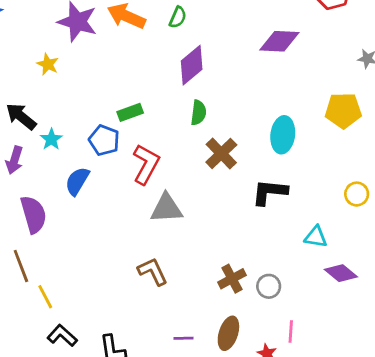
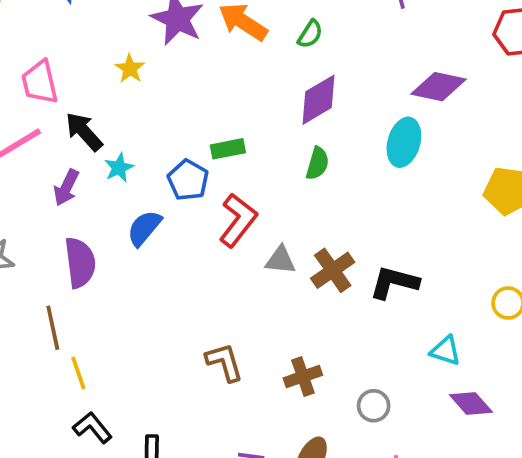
cyan ellipse: (283, 135) -> (404, 142), moved
brown cross: (221, 153) -> (333, 270), moved
gray triangle: (166, 208) -> (280, 260), moved, size x0.7
brown cross: (232, 279) -> (303, 377), moved

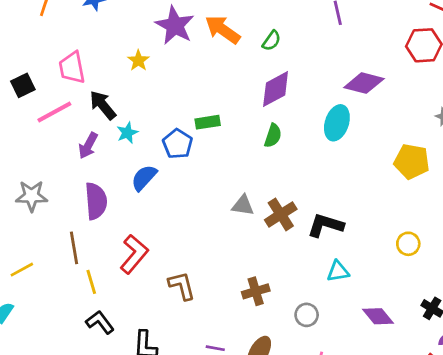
red L-shape: (238, 220) -> (134, 254), moved
cyan triangle: (446, 351) -> (338, 271), moved, turned -30
brown L-shape: (224, 362) -> (182, 286), moved

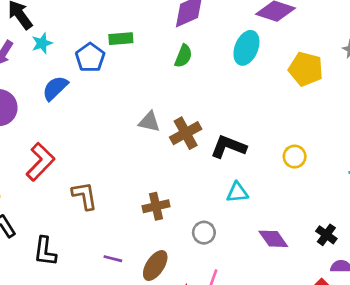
yellow pentagon: (412, 161) -> (306, 69), moved
yellow circle: (408, 244) -> (295, 157), moved

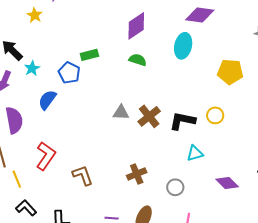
green semicircle: (183, 56) -> (138, 60), turned -84
yellow pentagon: (306, 69) -> (230, 72), moved
yellow circle: (295, 157) -> (215, 115), moved

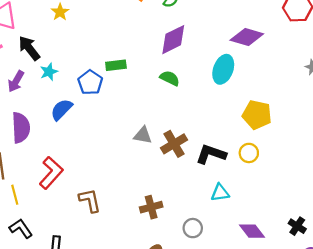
yellow pentagon: (230, 72) -> (257, 115), moved

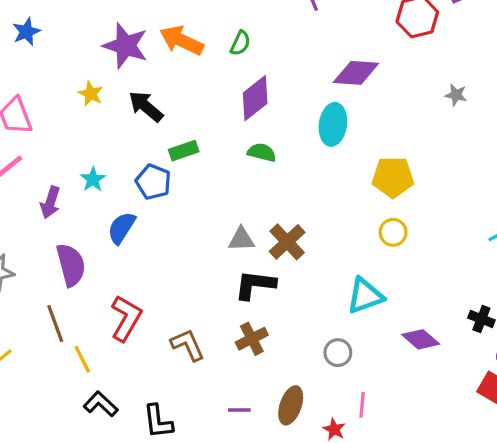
black arrow: (29, 48) -> (146, 106), moved
black L-shape: (211, 154) -> (255, 285), moved
cyan triangle: (220, 193) -> (365, 296), size x1.4
brown cross: (151, 207) -> (252, 339), moved

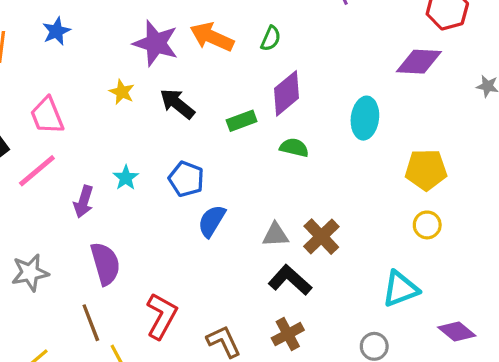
purple diamond: (356, 73) -> (419, 62), moved
green rectangle: (184, 151) -> (242, 121), moved
blue semicircle: (122, 228) -> (212, 221), moved
black L-shape: (255, 285) -> (290, 280), turned 36

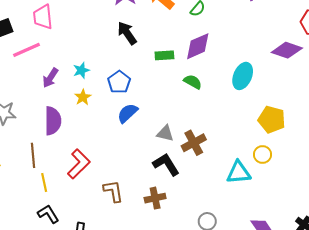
yellow star: (122, 92) -> (83, 97), moved
cyan triangle: (400, 289) -> (239, 172), moved

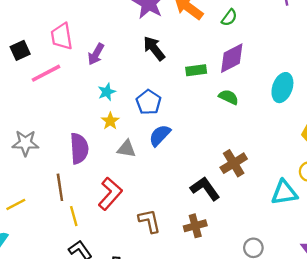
purple arrow: (50, 78) -> (96, 54), moved
gray triangle: (165, 133) -> (126, 149), moved

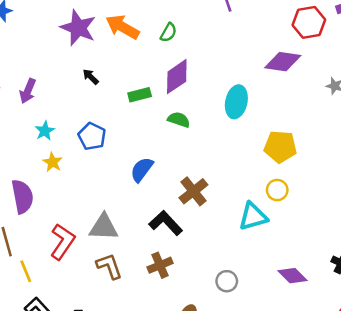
black arrow: (154, 48) -> (91, 77), size x0.6
blue semicircle: (160, 135) -> (142, 170), moved
gray triangle: (126, 149) -> (104, 227), moved, size x1.4

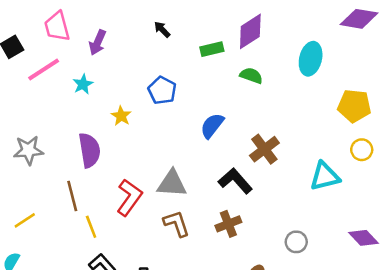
cyan star: (45, 131) -> (83, 84), moved
yellow circle: (277, 190) -> (362, 150), moved

